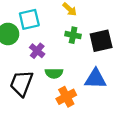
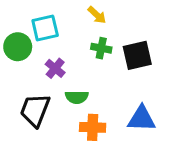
blue triangle: (95, 79) -> (142, 119), moved
orange cross: (66, 97) -> (93, 127), turned 30

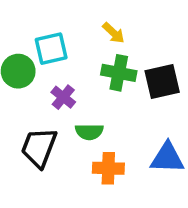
green cross: (101, 48) -> (119, 73), size x1.4

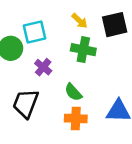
black square: (162, 82) -> (115, 25), moved
green semicircle: (89, 132) -> (73, 92), moved, turned 48

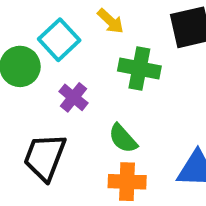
yellow arrow: (80, 21) -> (111, 21), moved
cyan square: (34, 32) -> (59, 40), turned -30

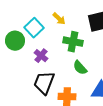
green semicircle: (123, 138) -> (80, 68), moved
black trapezoid: (45, 157) -> (44, 83), moved

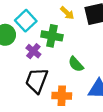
yellow arrow: (59, 19) -> (67, 13), moved
green cross: (73, 42) -> (52, 36), moved

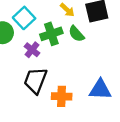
green cross: (52, 36) -> (51, 34), turned -30
green semicircle: (76, 64) -> (76, 34), moved

